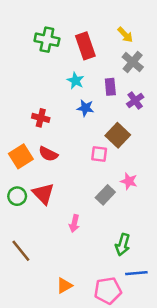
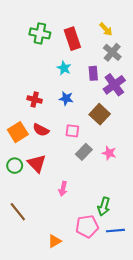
purple cross: (135, 100) -> (114, 85), size x1.5
blue star: (85, 108) -> (66, 98), moved
pink square: (99, 154) -> (72, 131), moved
gray rectangle: (105, 195) -> (84, 152), moved
pink pentagon: (108, 291) -> (87, 226), moved

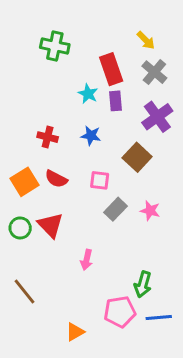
red rectangle: (72, 39) -> (111, 69), moved
purple rectangle: (93, 73) -> (115, 101), moved

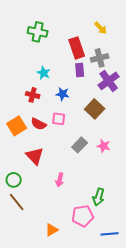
gray cross: (154, 72) -> (100, 58), moved, turned 36
cyan star: (88, 94) -> (44, 73), moved
pink square: (100, 180) -> (59, 119), moved
green circle: (20, 228) -> (14, 180), moved
blue line: (159, 318) -> (110, 234), moved

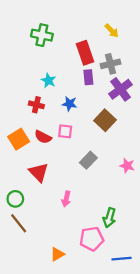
pink star: (104, 146) -> (127, 166), moved

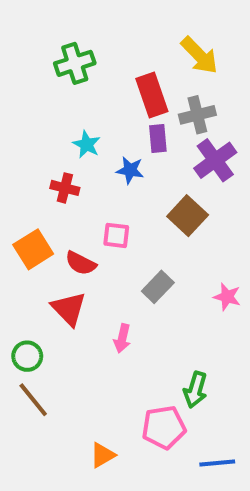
yellow arrow: (112, 31) -> (199, 55), size x1.5
green cross: (42, 35) -> (75, 63), turned -30
blue star: (70, 104) -> (130, 170), moved
red semicircle: (43, 137) -> (81, 263), moved
pink arrow: (66, 199) -> (122, 338), moved

